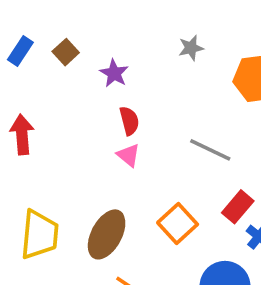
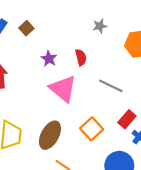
purple star: (114, 73) -> (49, 59), moved
red semicircle: (129, 121) -> (81, 57), moved
pink triangle: (128, 155) -> (63, 89), size x2.0

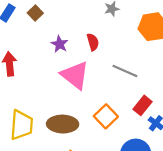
brown ellipse: (50, 135) -> (63, 124), turned 64

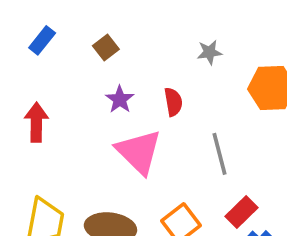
brown square: (35, 13) -> (106, 48), moved
gray line: (125, 71) -> (219, 154), turned 45

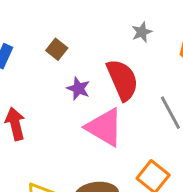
red semicircle: (173, 102) -> (122, 80), size x1.8

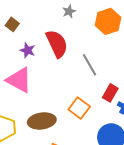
pink triangle: (105, 127) -> (19, 80), moved

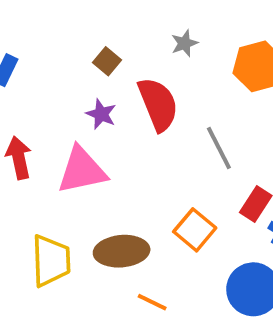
brown square: (12, 24) -> (107, 61), moved
pink triangle: (19, 80) -> (82, 170), turned -44

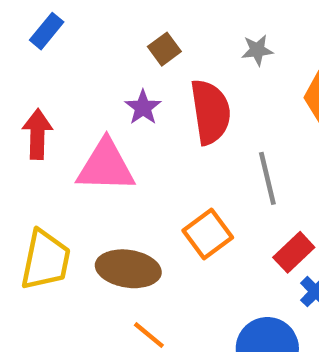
orange square: (195, 230) -> (208, 234), moved

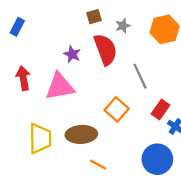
brown square: (164, 49) -> (94, 17), moved, turned 32
gray star: (257, 50) -> (123, 26), moved

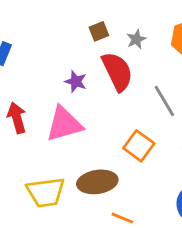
yellow trapezoid: (40, 139) -> (46, 192), turned 88

